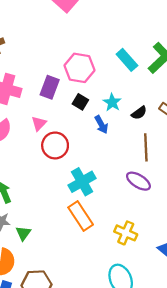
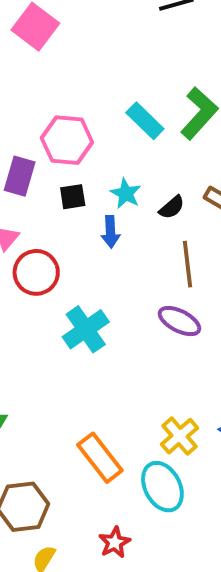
black square: (80, 102) -> (73, 197), turned -35
blue arrow: (101, 125) -> (111, 232), turned 30
orange rectangle: (81, 216) -> (100, 458), moved
yellow cross: (126, 233) -> (180, 436), moved, turned 30

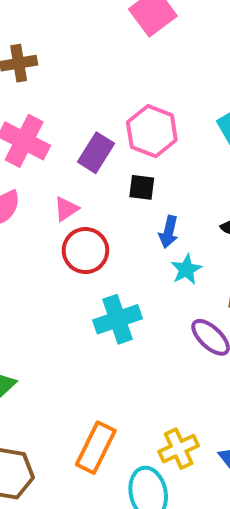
cyan star: (126, 193) -> (186, 269), moved
orange rectangle: (100, 458) -> (96, 448), turned 48

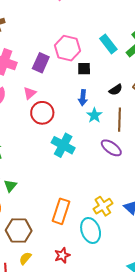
black square: (142, 187) -> (84, 69), moved
cyan cross: (118, 319) -> (63, 145), turned -35

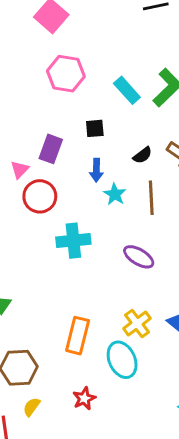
pink hexagon: (67, 48) -> (66, 74), moved
purple rectangle: (41, 63) -> (51, 149), moved
cyan cross: (63, 145) -> (73, 241), turned -30
purple ellipse: (111, 148) -> (139, 257), moved

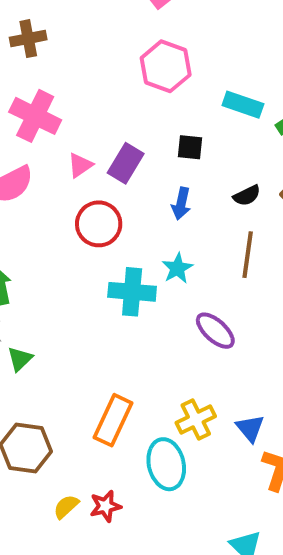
cyan rectangle: (127, 90) -> (243, 105), turned -40
pink triangle: (20, 170) -> (80, 165), moved
cyan star: (115, 194) -> (177, 268), moved
yellow semicircle: (32, 407) -> (66, 507), moved

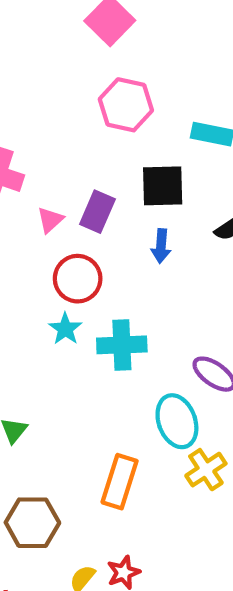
black square: (190, 147) -> (163, 186), size x1.6
cyan star: (177, 268) -> (65, 329), moved
cyan ellipse: (166, 464) -> (177, 421), moved

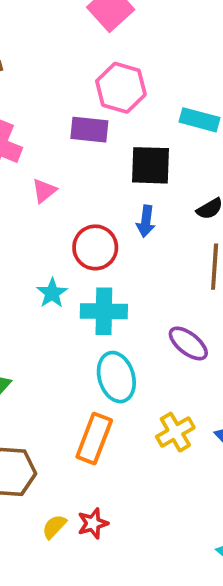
purple rectangle: (97, 212) -> (89, 130), moved, turned 69
red circle: (78, 279) -> (95, 247), moved
cyan ellipse: (177, 421) -> (116, 377), moved

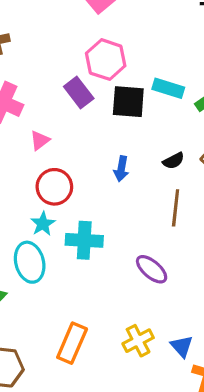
purple rectangle: (89, 130) -> (79, 92), turned 44
black square: (151, 165) -> (128, 102), moved
red circle: (95, 247) -> (54, 187), moved
cyan ellipse: (116, 377) -> (30, 262), moved

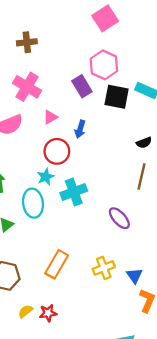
blue arrow: (121, 169) -> (80, 129), moved
cyan cross: (84, 240) -> (74, 192), turned -30

